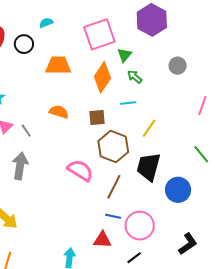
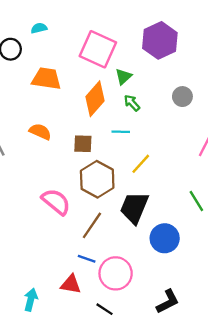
pink square: (99, 34) -> (98, 49), turned 36
black line: (134, 258) -> (105, 309), turned 63

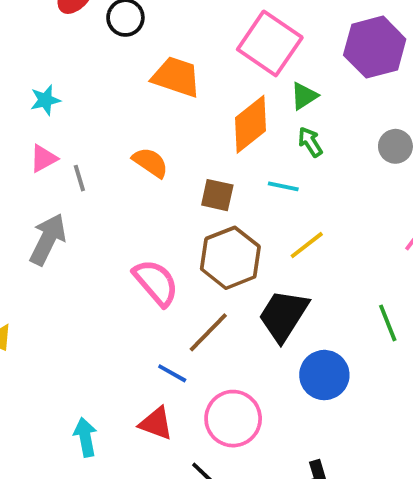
blue line: (87, 259) -> (172, 373), moved
cyan arrow: (31, 300) -> (85, 437), turned -35

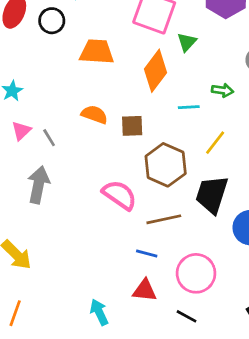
green arrow: (310, 142) -> (222, 90), moved, turned 145
brown square: (217, 195) -> (132, 126), moved
brown line: (208, 332) -> (164, 219), turned 48

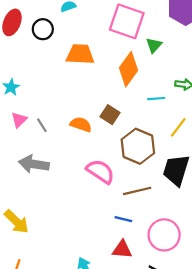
orange semicircle: (94, 114) -> (81, 124), moved
brown square: (132, 126) -> (110, 115), turned 36
gray arrow: (38, 185) -> (34, 164), turned -92

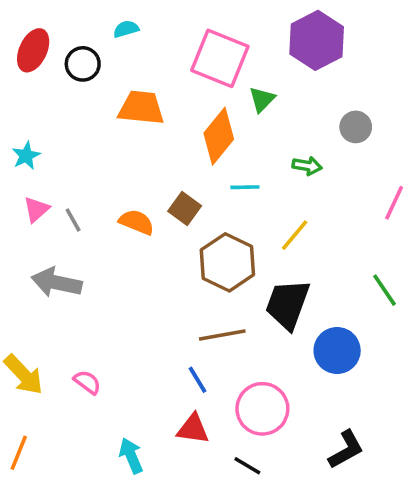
cyan line: (156, 99) -> (245, 187), moved
pink semicircle: (100, 171) -> (87, 382), moved, size x0.6
blue line: (123, 219) -> (198, 380), turned 42

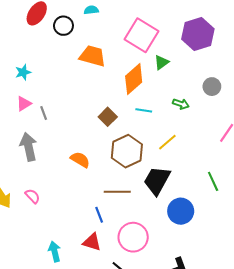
orange semicircle: (136, 222) -> (80, 160), moved
gray arrow: (57, 282) -> (28, 147), turned 56
pink semicircle: (87, 382) -> (33, 196), moved

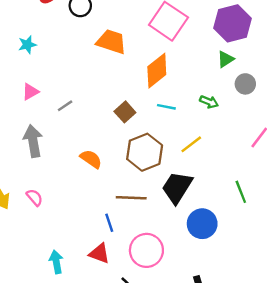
green triangle: (161, 62) -> (226, 59), moved
cyan star: (23, 72) -> (27, 45), moved
gray line: (44, 113) -> (65, 106), moved, turned 72

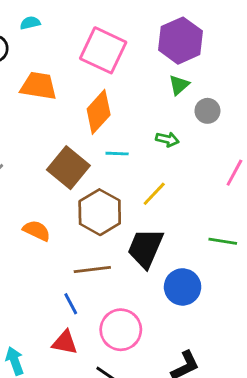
brown square: (125, 112) -> (68, 168), size x1.6
green line: (241, 192) -> (223, 241), turned -50

